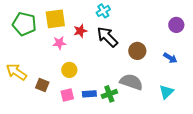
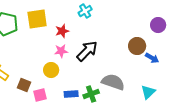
black arrow: (107, 37) -> (87, 51), moved, turned 90
pink star: (59, 43) -> (61, 51), moved
brown circle: (137, 51) -> (137, 46), moved
pink square: (67, 95) -> (40, 95), moved

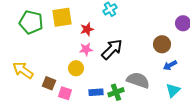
blue arrow: (152, 58) -> (170, 65), moved, turned 120
pink square: (40, 95) -> (65, 93), turned 32

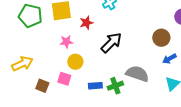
pink star: (86, 49) -> (66, 42), moved
yellow arrow: (23, 70) -> (22, 64), turned 120
brown square: (49, 83) -> (42, 86), moved
pink square: (65, 93) -> (64, 79), moved

